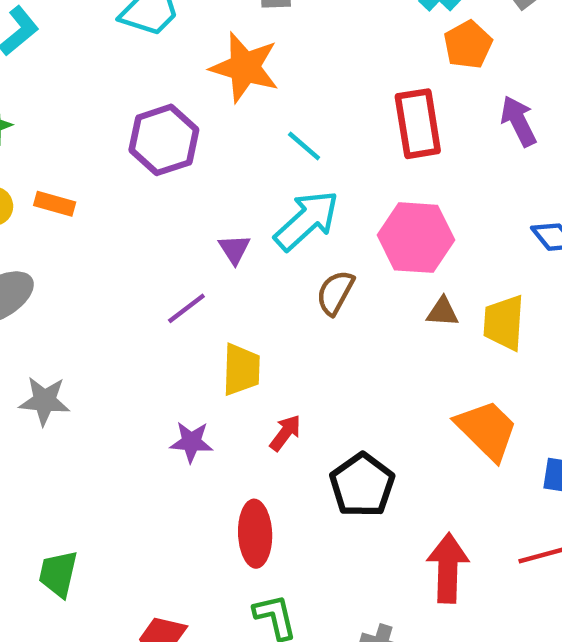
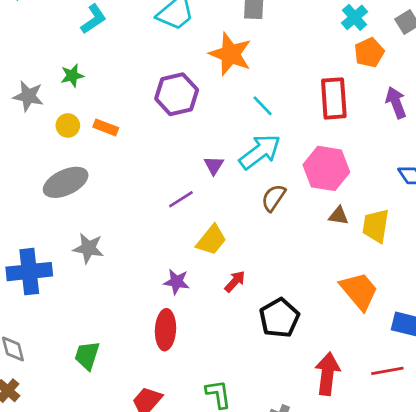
yellow trapezoid: (241, 370) -> (211, 240), turned 32
red ellipse: (255, 534) -> (165, 330), moved

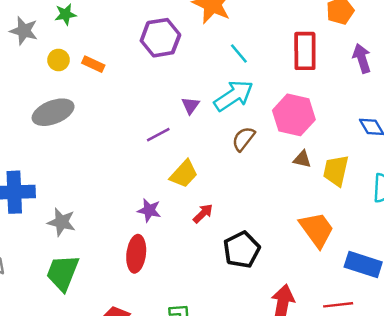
gray star: (88, 248) -> (61, 222), moved
green trapezoid: (87, 355) -> (63, 273), size x1.4

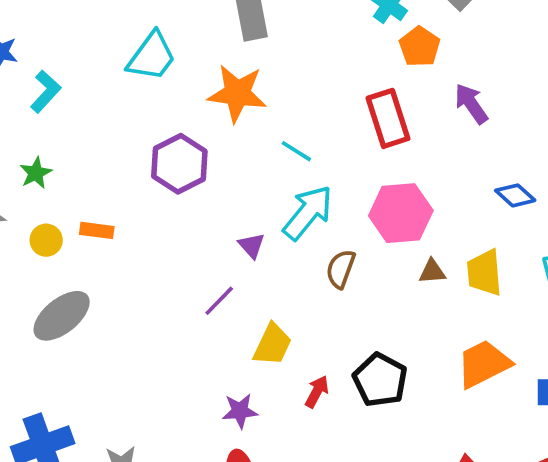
orange trapezoid: (317, 230) -> (484, 364), turned -63
black pentagon: (242, 250) -> (380, 380), moved

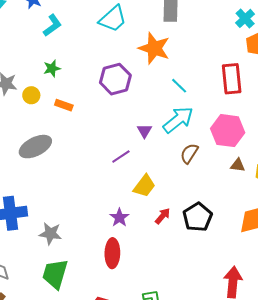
green star: (36, 173) -> (52, 68), moved
yellow circle: (46, 240) -> (31, 95), moved
purple star: (240, 411) -> (119, 218), turned 30

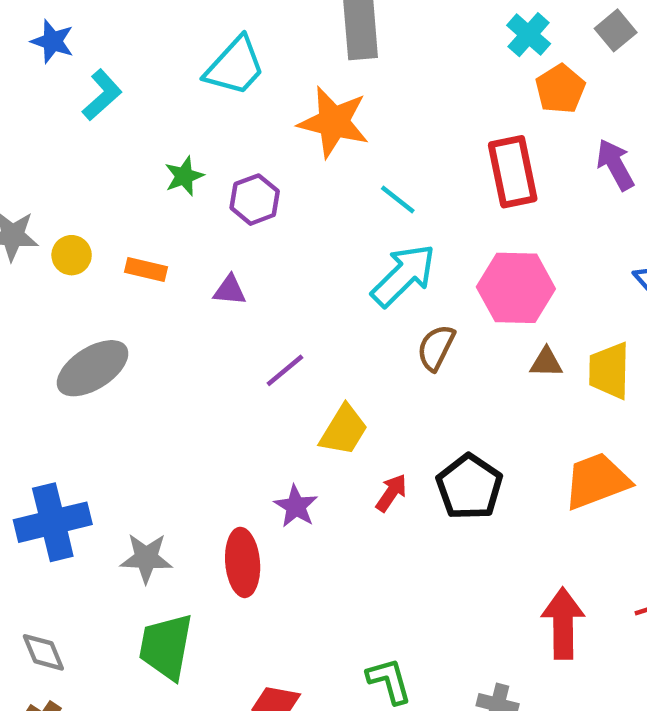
green star: (52, 68) -> (184, 176), moved
purple hexagon: (115, 79) -> (255, 200), size x0.7
purple triangle: (144, 131) -> (230, 290), moved, turned -49
red ellipse: (112, 253) -> (243, 562), moved

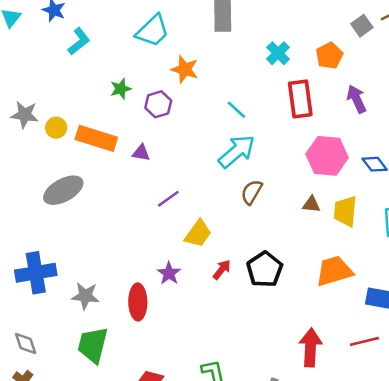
cyan cross: (529, 35) -> (278, 53), moved
orange star: (334, 122) -> (185, 69), moved, size x0.7
orange rectangle: (146, 270) -> (96, 138), size x1.8
pink hexagon: (516, 288) -> (327, 156), moved

